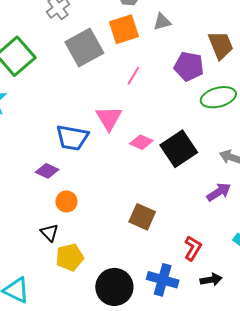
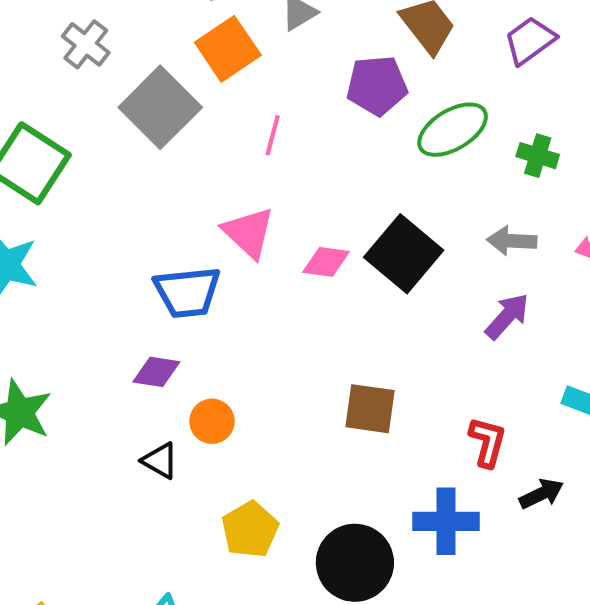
black triangle: (50, 233) -> (160, 461), moved

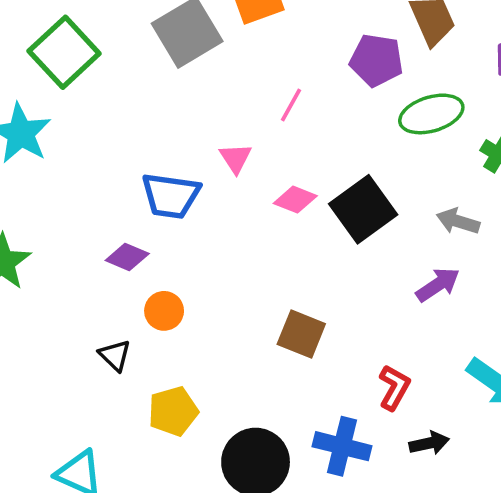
pink line: (273, 135) -> (291, 105), moved
pink triangle: (249, 233) -> (236, 158), size x0.7
black triangle: (160, 461) -> (115, 355), moved

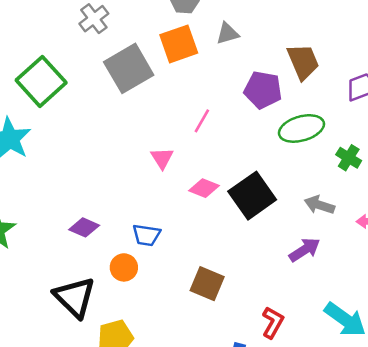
blue trapezoid: (171, 196) -> (146, 235), moved, size x0.7
orange circle: (164, 311) -> (124, 267), moved
black triangle: (115, 355) -> (75, 297), size x1.8

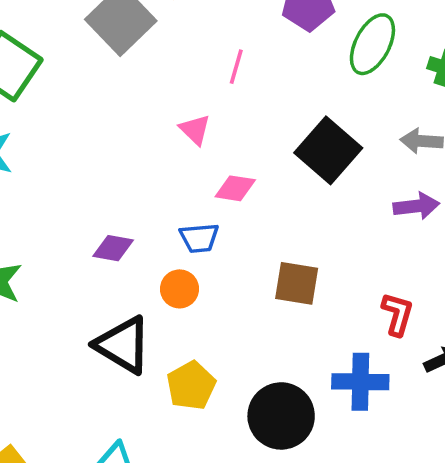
green ellipse: (301, 128) -> (372, 44), turned -33
pink diamond: (204, 188) -> (235, 188), moved
purple arrow: (305, 250) -> (416, 206), turned 40

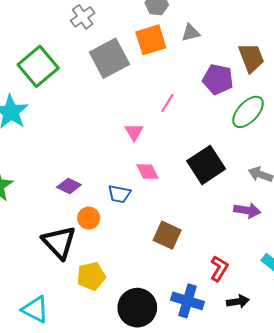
pink diamond: (235, 188) -> (148, 172), turned 40
orange circle: (180, 289) -> (89, 218), moved

